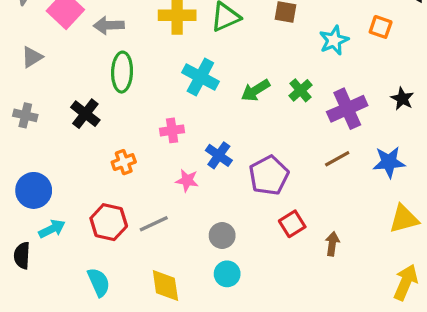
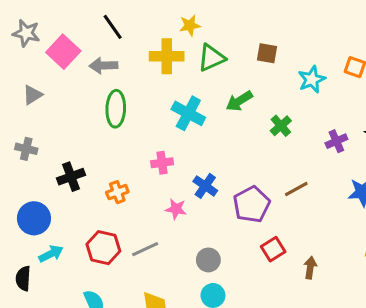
green arrow: (255, 90) -> (239, 101), moved
purple cross: (347, 109) -> (336, 141), moved, size x0.6
black cross: (85, 114) -> (71, 177), moved, turned 32
brown line: (337, 159) -> (296, 189), moved

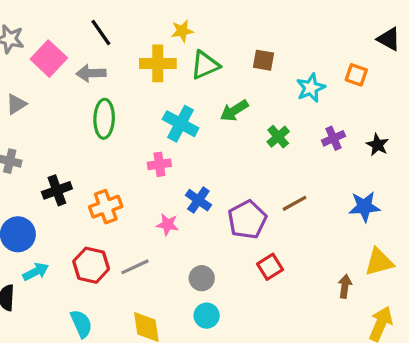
purple cross: (336, 141) -> (333, 138), moved
pink cross: (162, 163) -> (159, 164), moved
orange cross: (117, 192) -> (106, 207), size x1.4
brown arrow: (310, 268) -> (345, 286), moved

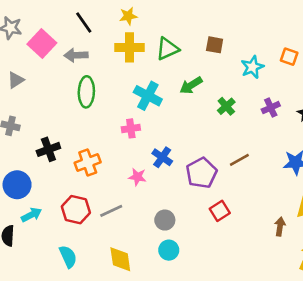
yellow star: (182, 31) -> (128, 16), moved

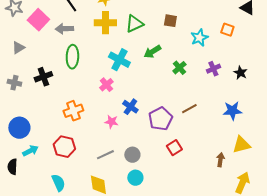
pink cross: (131, 128) -> (106, 85), turned -32
black cross: (48, 149) -> (43, 77), moved
gray line: (111, 211) -> (105, 155), moved

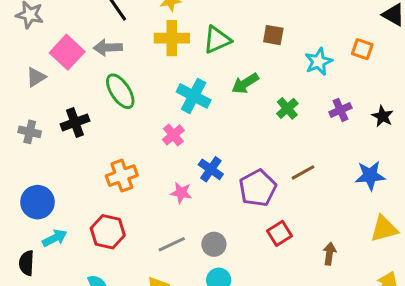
pink square: (38, 20) -> (67, 52), moved
green ellipse: (72, 57) -> (120, 91), turned -35
brown arrow: (220, 160) -> (329, 254), moved

